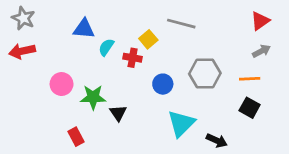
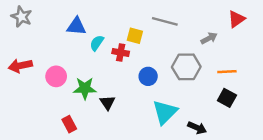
yellow square: (148, 39) -> (135, 36), turned -35
red arrow: (22, 51) -> (20, 66), moved
gray arrow: (261, 51) -> (209, 38), moved

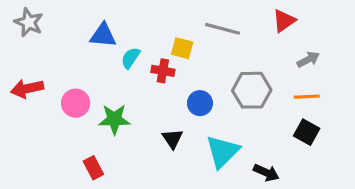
red triangle: (236, 19) -> (284, 21), moved
gray arrow: (209, 38) -> (308, 60), moved
black triangle: (107, 103) -> (172, 139), moved

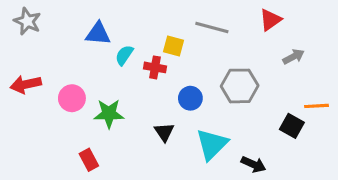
orange line: (307, 97) -> (317, 106), moved

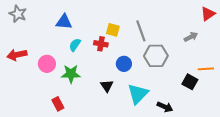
red triangle: (270, 20) -> (208, 14), moved
gray line: (212, 27) -> (141, 31), moved, turned 55
cyan semicircle: (124, 55) -> (75, 45), moved

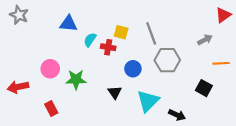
cyan semicircle: (75, 45) -> (90, 40), moved
red arrow: (17, 55) -> (18, 87), moved
orange line: (206, 69) -> (221, 63), moved
red rectangle: (58, 104) -> (51, 109), moved

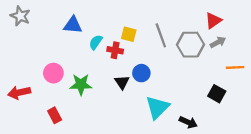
red triangle: (223, 15) -> (213, 21), moved
gray hexagon: (167, 60) -> (190, 45), moved
black triangle: (115, 92) -> (122, 82), moved

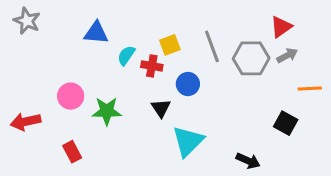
yellow square: (129, 34) -> (170, 45), turned -35
blue circle: (141, 73) -> (188, 84), moved
cyan triangle: (157, 107) -> (188, 141), moved

